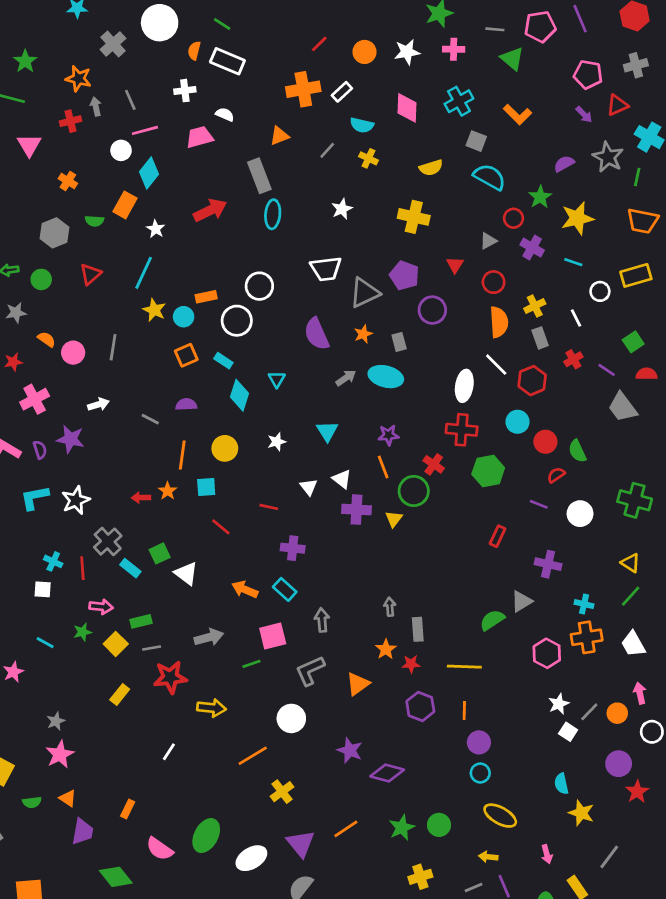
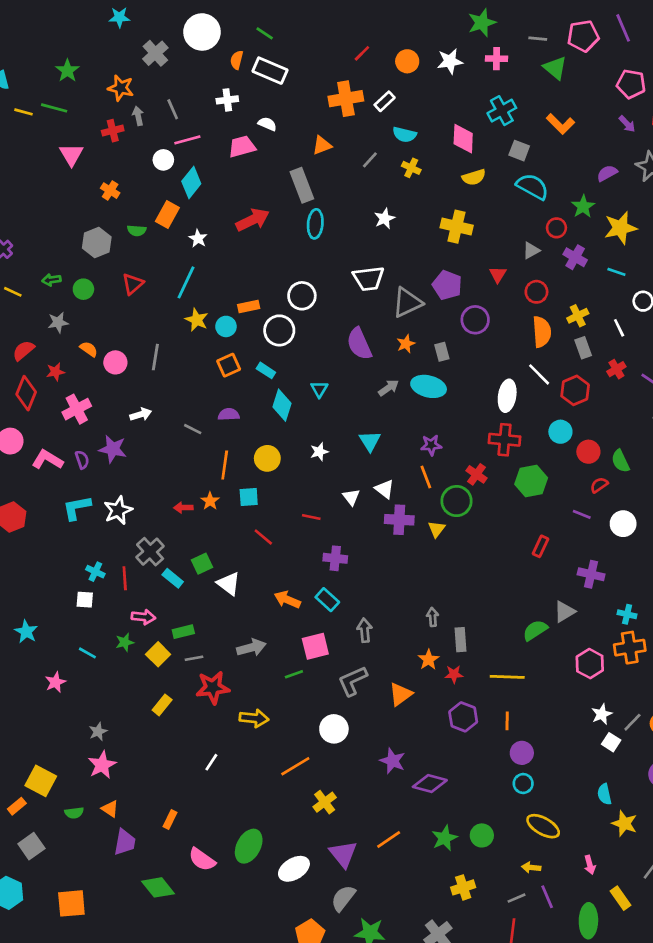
pink diamond: (407, 108) -> (463, 139), moved

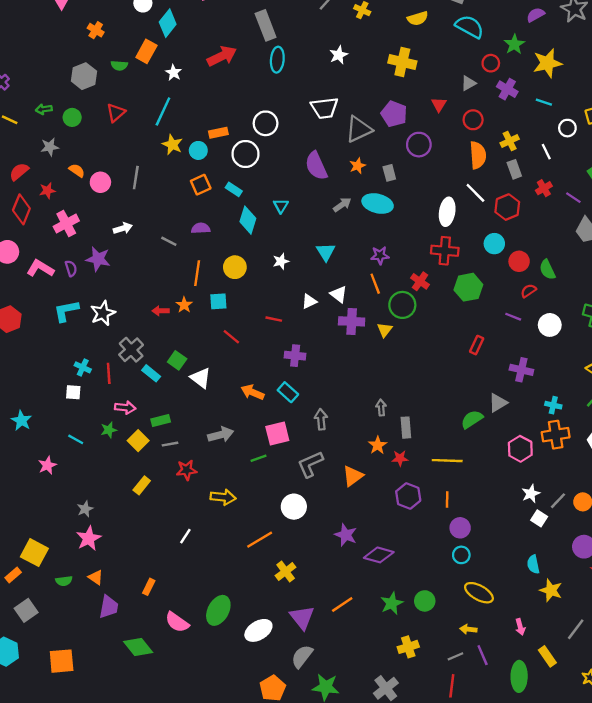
white triangle: (351, 497) -> (309, 301), turned 42
green square: (202, 564) -> (177, 360), turned -30
red star: (213, 688) -> (187, 470), size x0.7

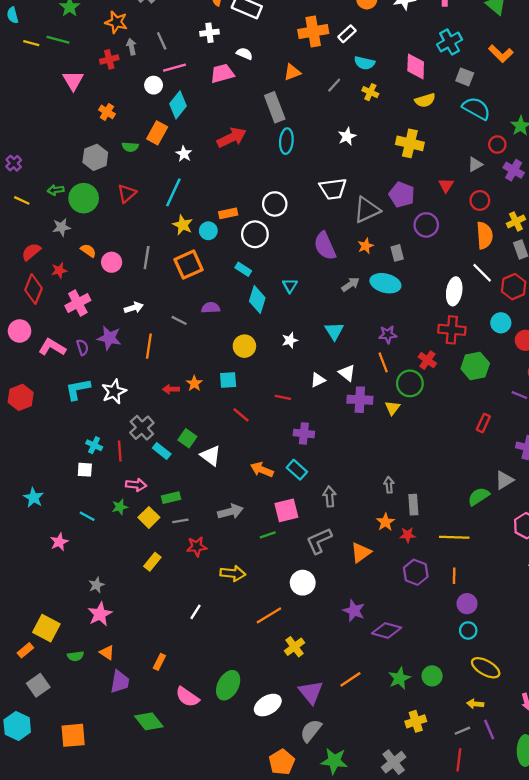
green circle: (72, 117) -> (84, 198), size x1.6
orange square: (201, 185) -> (188, 265), moved, size x1.4
orange line: (197, 273) -> (149, 346), moved

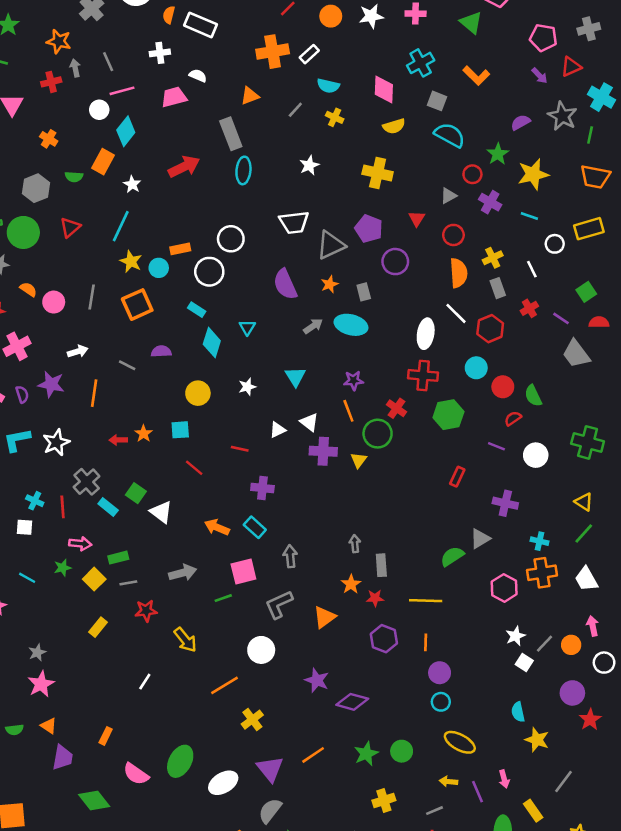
yellow arrow: (233, 573) -> (185, 640), turned 45
purple line: (489, 730) -> (478, 792), moved

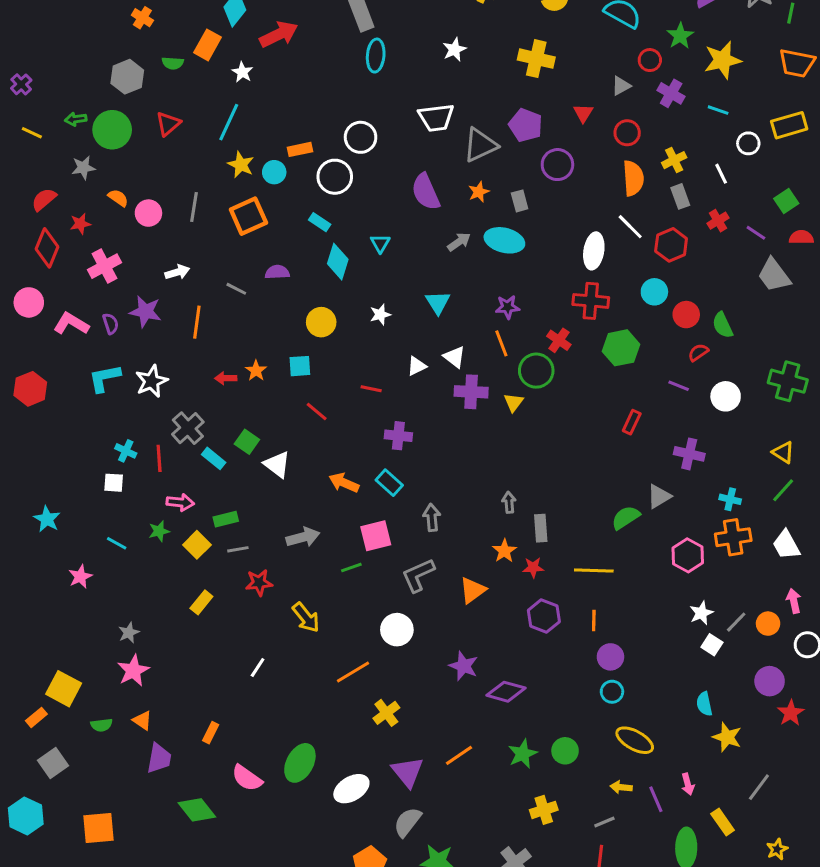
red arrow: (184, 167) -> (279, 34), moved

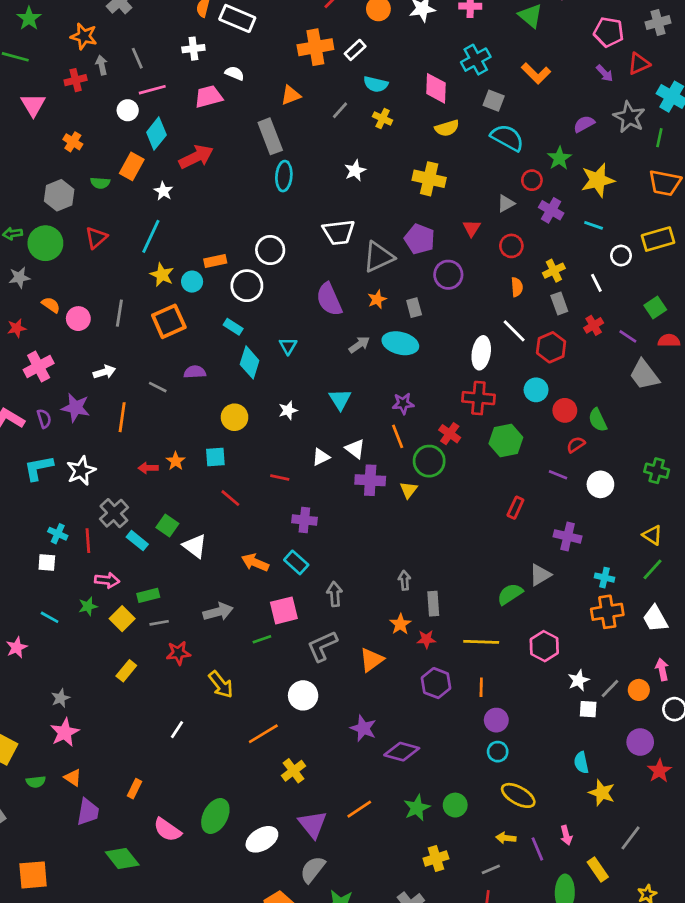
orange semicircle: (633, 178) -> (517, 287), size x0.6
green cross: (788, 381) -> (657, 471), size x0.7
pink hexagon: (688, 555) -> (544, 646), moved
white square: (712, 645) -> (588, 709), turned -30

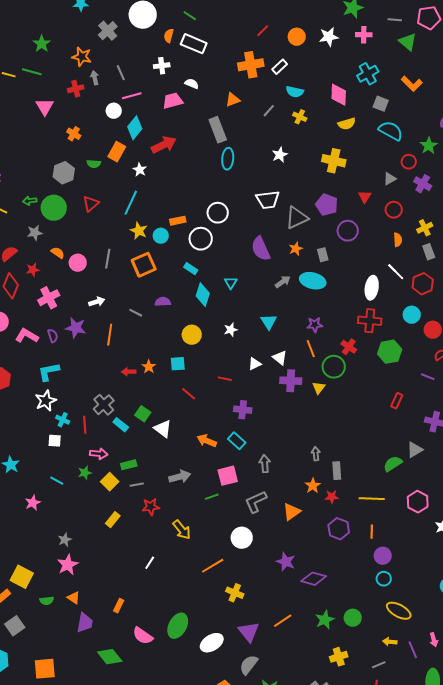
white star: (81, 471) -> (46, 401), moved
yellow cross: (293, 771) -> (235, 593), turned -30

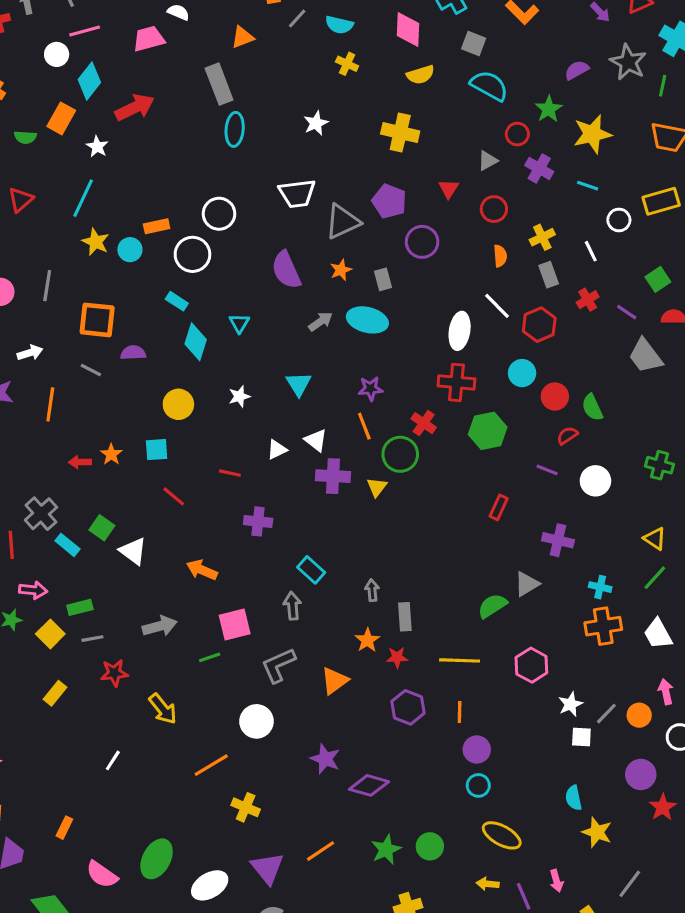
gray line: (269, 111) -> (297, 18), moved
orange square: (144, 265) -> (97, 320), moved, turned 30
cyan rectangle: (237, 441) -> (311, 570), moved

